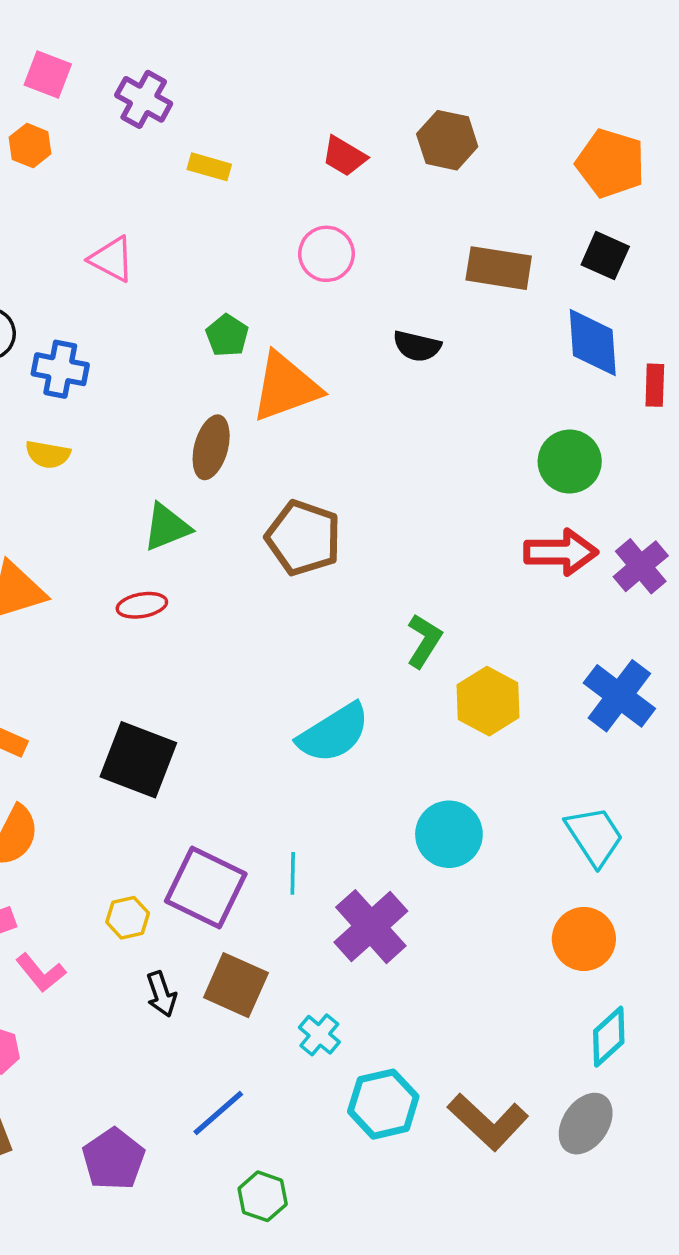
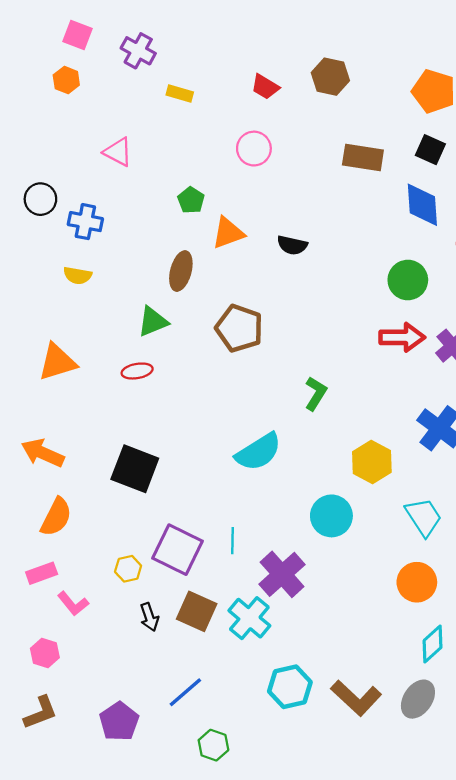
black semicircle: (417, 346) -> (292, 245), moved
orange triangle: (286, 387) -> (228, 233), size x0.7
yellow hexagon: (488, 701) -> (372, 462), moved
cyan cross: (319, 1035) -> (249, 618), moved, size x1.6

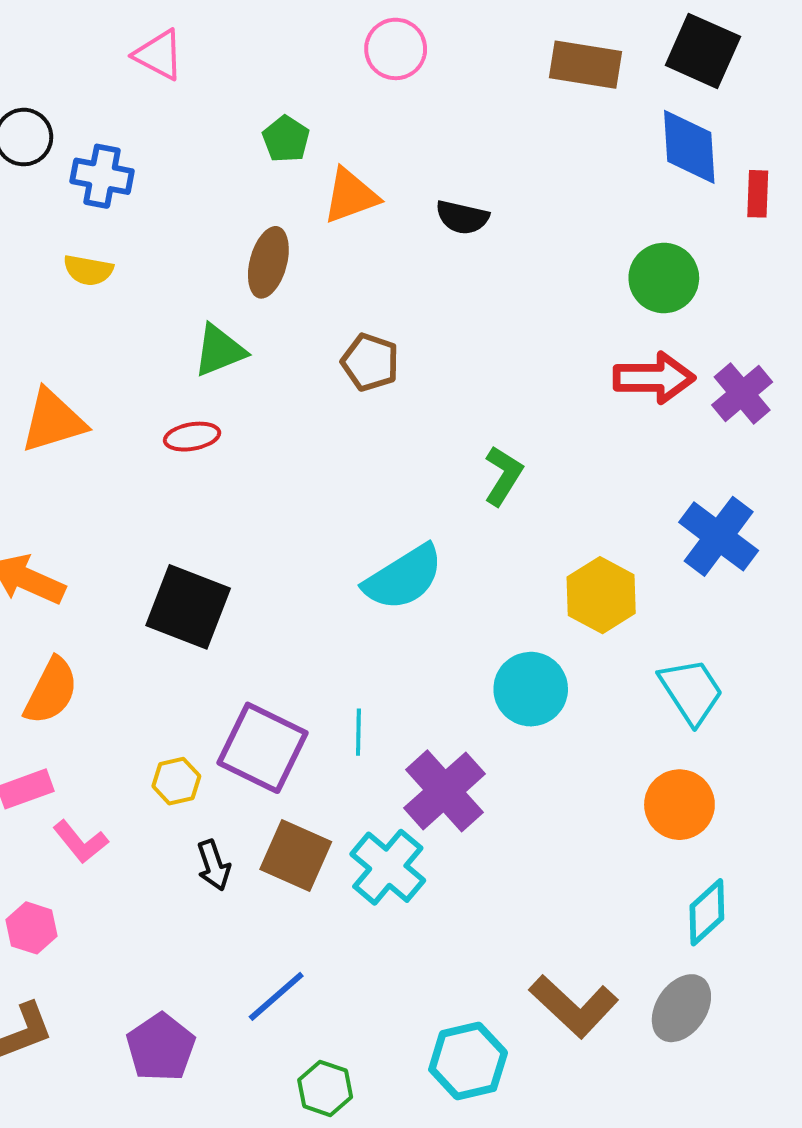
black square: (430, 150) -> (703, 51), size x1.4
brown pentagon: (239, 328) -> (370, 362), size x0.7
cyan hexagon: (290, 687) -> (468, 1061), moved

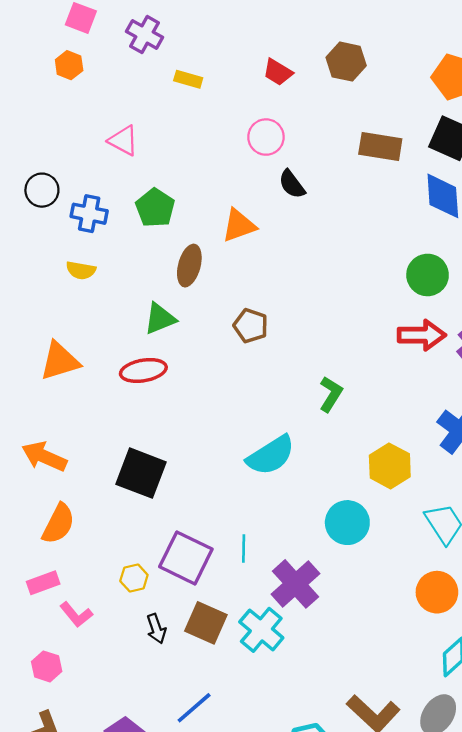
green pentagon: (286, 139) -> (155, 208), moved, size x1.4
black semicircle: (462, 217) -> (292, 184), moved, turned 40
red ellipse: (192, 437) -> (143, 370), size x1.4

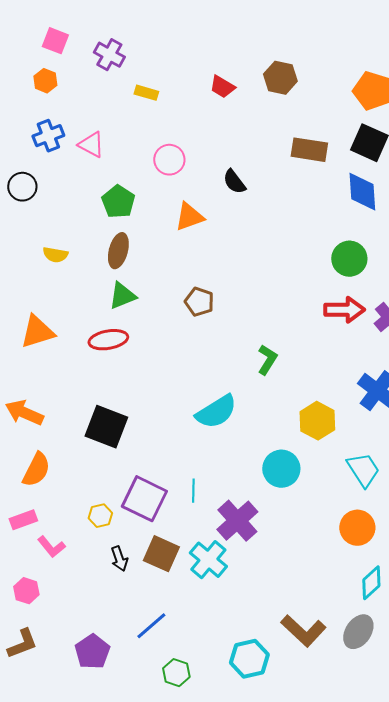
pink circle: (266, 137) -> (169, 160), moved
blue cross: (89, 214) -> (48, 136), moved, turned -32
brown ellipse: (189, 266) -> (118, 251), moved

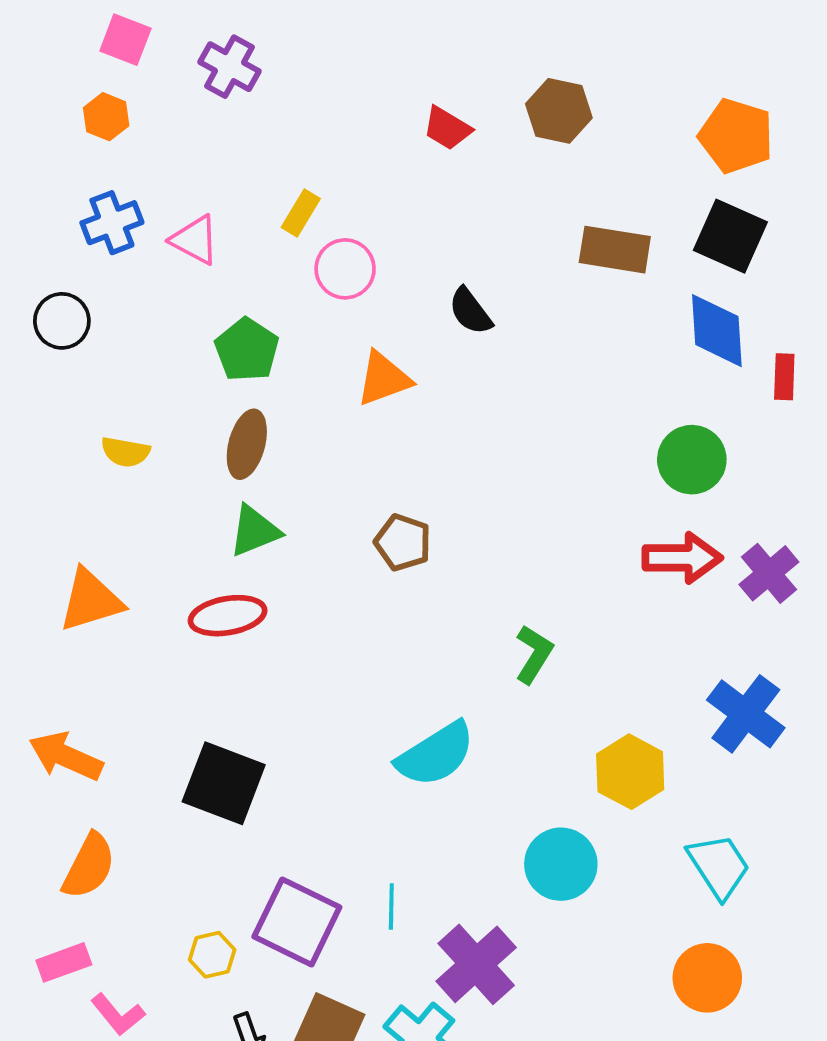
yellow rectangle: (146, 93) -> (301, 213), moved, turned -75

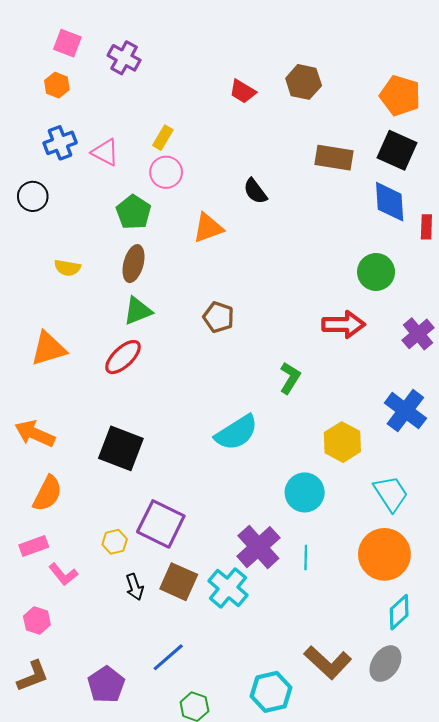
pink circle: (345, 269) -> (166, 172), moved
red arrow: (682, 558) -> (343, 324), moved
red ellipse: (228, 616) -> (123, 357), turned -33
cyan line: (391, 907) -> (306, 558), moved
orange circle: (707, 978) -> (384, 554), size x1.4

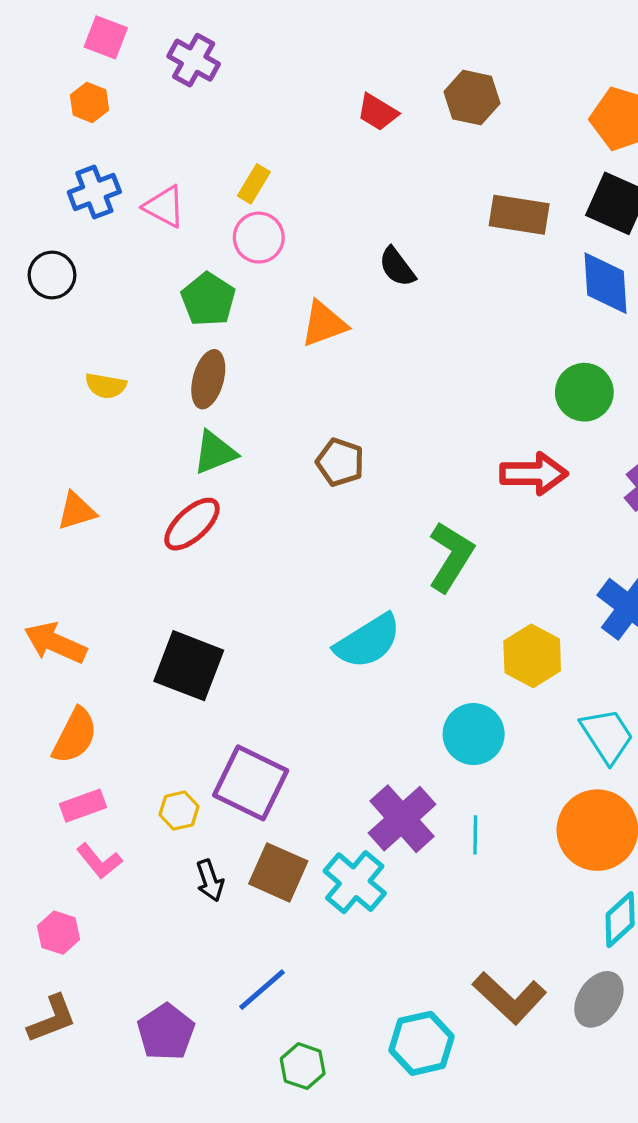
orange triangle: (48, 349) -> (76, 511), size x0.7
green L-shape: (290, 378) -> (451, 557), size x1.4
pink rectangle: (34, 546) -> (83, 806), moved

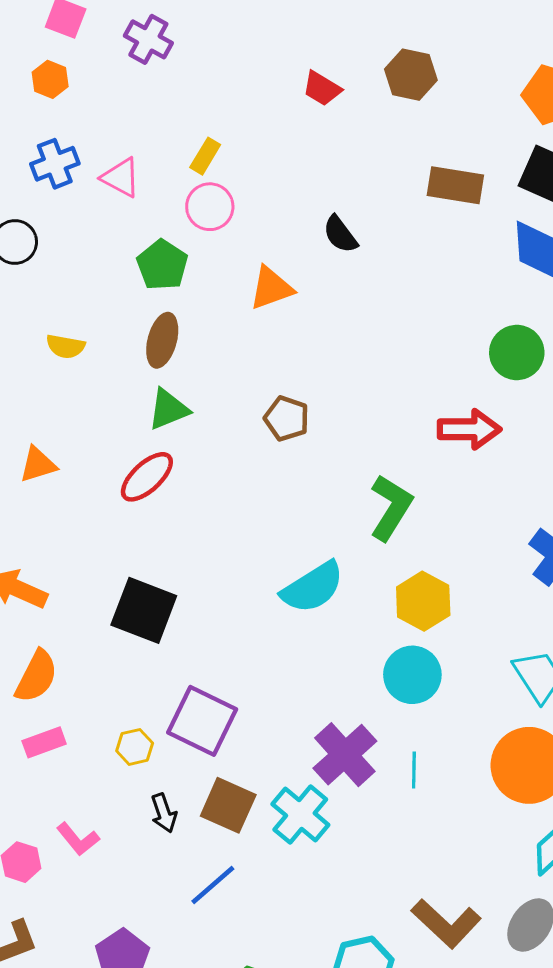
yellow hexagon: (532, 656) -> (423, 601), moved
pink L-shape: (99, 861) -> (78, 839), moved
blue line: (262, 990) -> (213, 885), moved

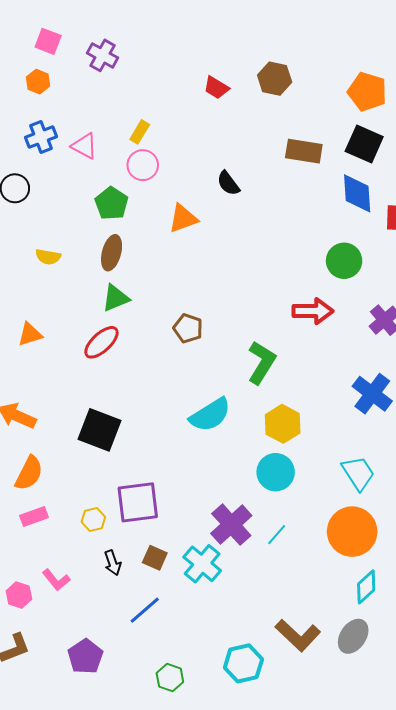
brown pentagon: (287, 419) -> (188, 328), moved
purple square: (202, 721) -> (138, 502), turned -33
cyan line: (414, 770) -> (277, 535), turned 40
brown square: (228, 805) -> (155, 558), size x0.7

